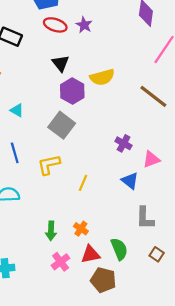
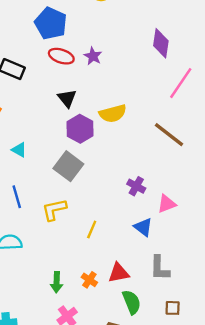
red triangle: (90, 254) -> (119, 273), moved
brown square: (157, 254) -> (173, 308), turned -32

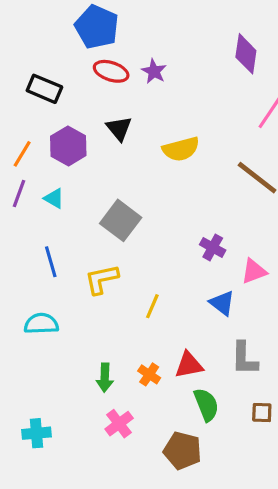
purple hexagon: (80, 129) -> (68, 146), moved

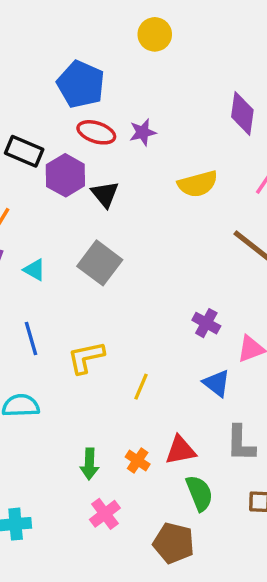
purple star: (154, 71) -> (143, 132), turned 30
purple hexagon: (68, 146) -> (65, 175), moved
yellow semicircle: (181, 149) -> (198, 184), moved
gray square: (121, 220) -> (100, 263), moved

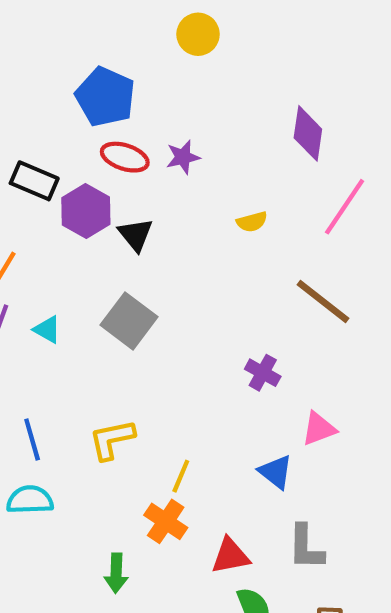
yellow semicircle: (198, 184) -> (252, 222), size x0.6
purple cross: (206, 323) -> (263, 373), moved
blue line: (31, 339) -> (32, 439), moved
orange cross: (138, 461) -> (166, 521), moved, size x1.4

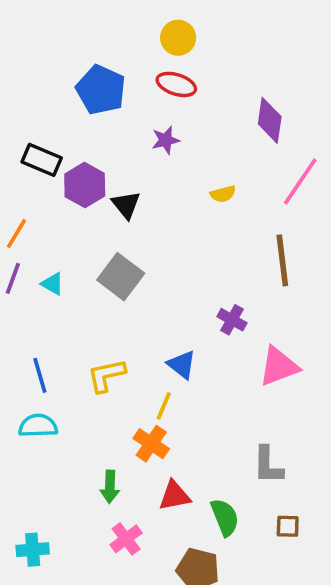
red ellipse: (125, 157) -> (176, 84), moved
brown line: (323, 302) -> (282, 260), turned 45
pink triangle: (319, 429) -> (279, 366), size x1.4
blue triangle: (276, 472) -> (182, 365), moved
red triangle: (230, 556) -> (175, 496), moved

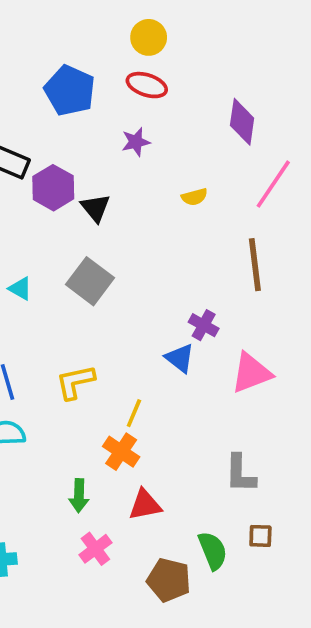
blue triangle: (182, 365) -> (180, 358), moved
green semicircle: (225, 517) -> (213, 551), moved

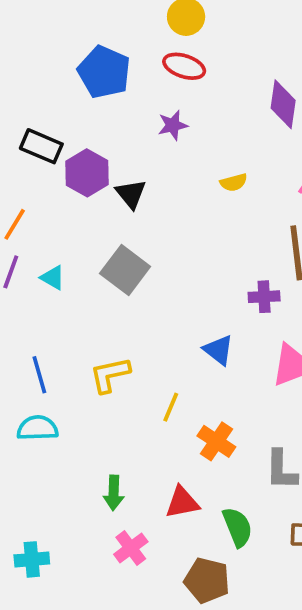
purple cross: (204, 325) -> (264, 297), moved, turned -32
orange cross: (121, 452) -> (216, 441), moved
green semicircle: (213, 551) -> (237, 527), moved

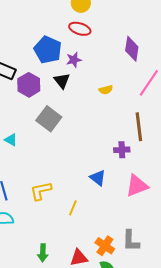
blue pentagon: (104, 72) -> (48, 50), moved
black triangle: (131, 194) -> (62, 81), moved
gray square: (125, 270) -> (49, 119), moved
orange cross: (216, 441) -> (105, 246), moved

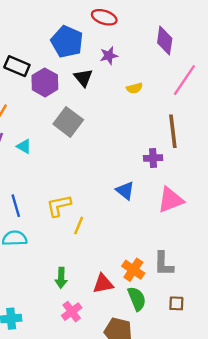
purple star: (74, 60) -> (109, 56), moved
yellow line: (73, 208) -> (79, 225), moved

